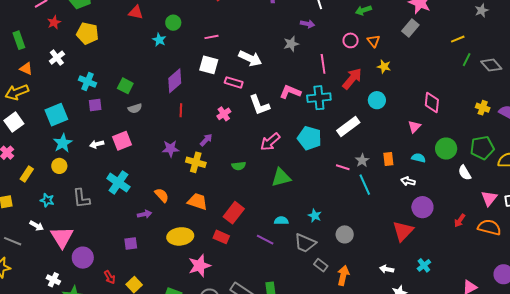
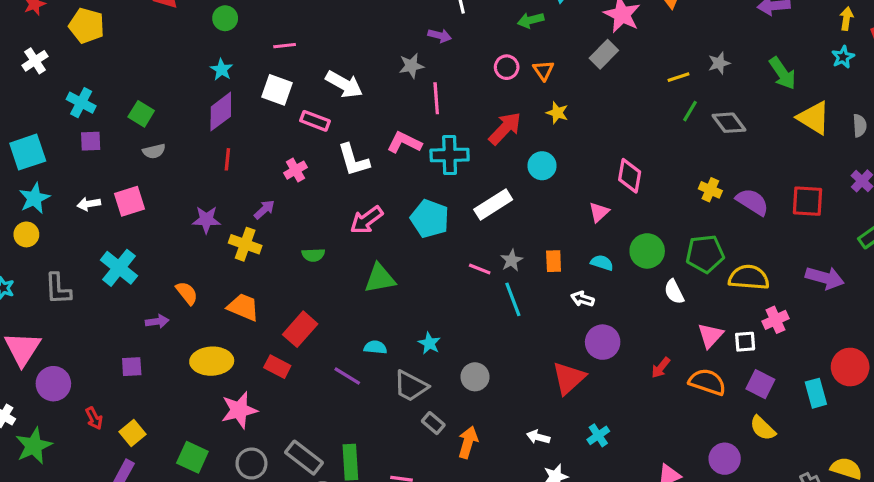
gray star: (482, 10) -> (719, 63), moved
cyan star: (159, 40) -> (222, 70), moved
pink line: (323, 64) -> (436, 98), moved

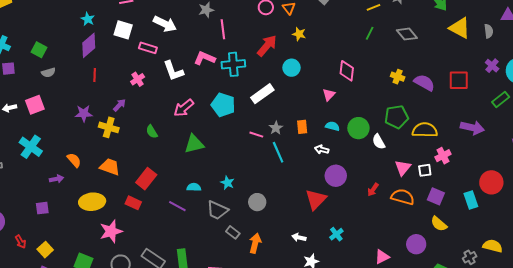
green line: (690, 111) -> (370, 33), moved
green circle: (647, 251) -> (358, 128), moved
green semicircle: (313, 255) -> (152, 132), turned 64

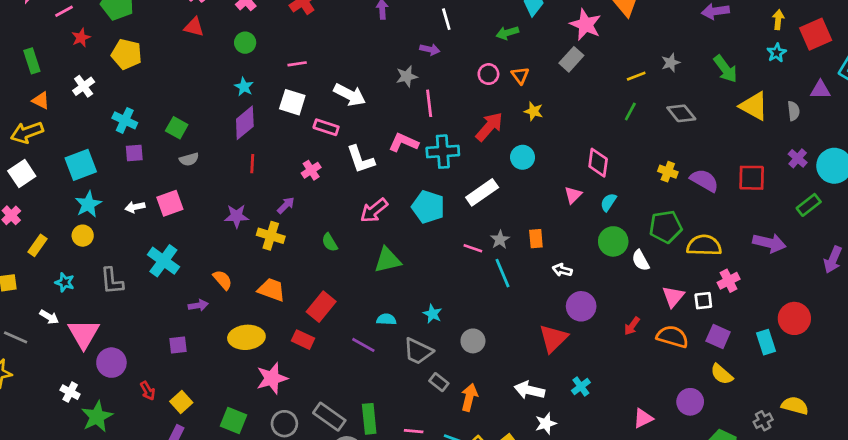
cyan semicircle: (332, 126) -> (608, 202), moved, turned -72
white arrow: (299, 237) -> (529, 390), size x1.5

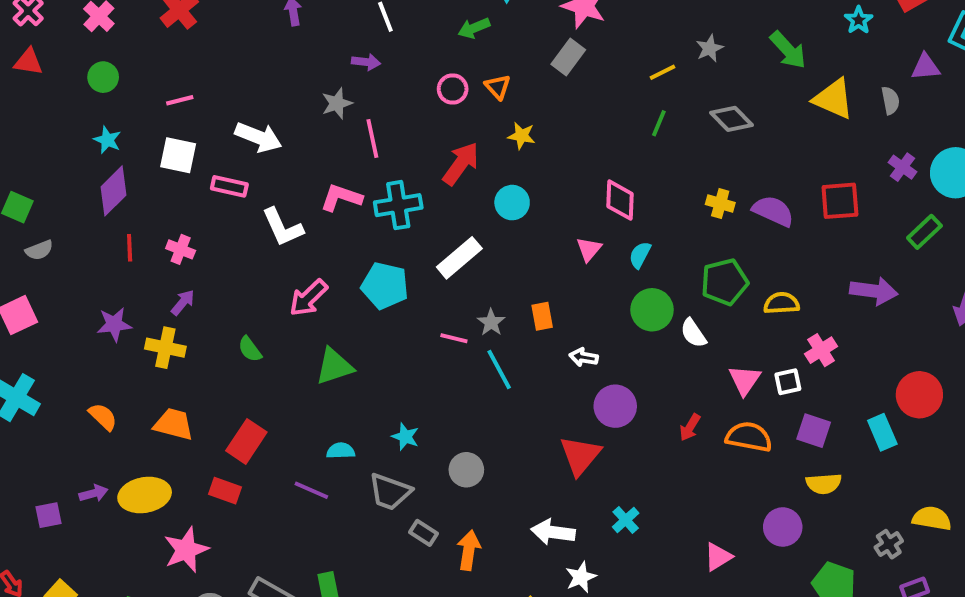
pink cross: (311, 170) -> (181, 249), moved, turned -30
yellow semicircle: (704, 245) -> (782, 303), size x0.7
purple arrow: (198, 305) -> (94, 493), moved
yellow semicircle: (722, 374) -> (824, 484), turned -40

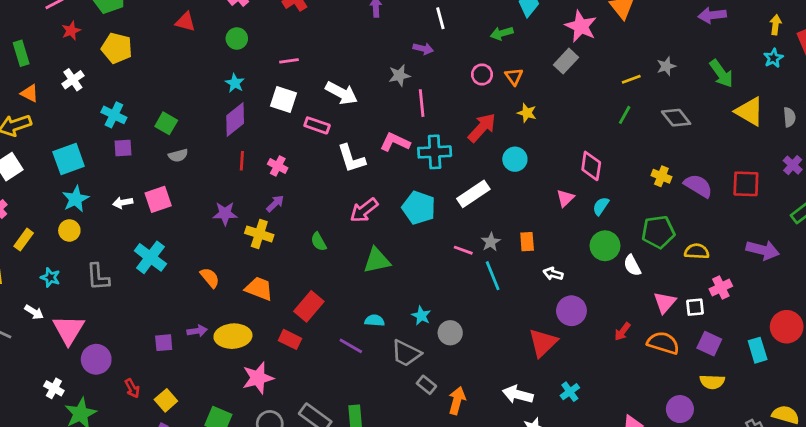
gray circle: (466, 470) -> (450, 333), moved

